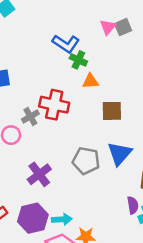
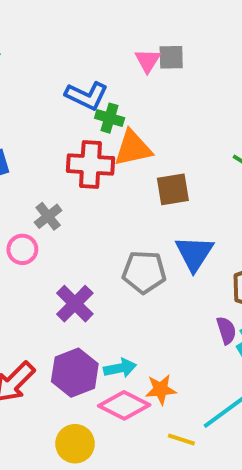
gray square: (123, 27) -> (171, 57), turned 30
orange triangle: (90, 81) -> (133, 148), size x1.5
red cross: (54, 105) -> (90, 165), moved

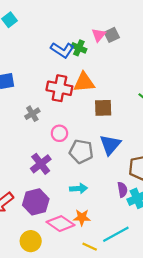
gray square: (171, 57) -> (112, 35), turned -32
green cross: (110, 118) -> (79, 48), moved
pink circle: (22, 249) -> (59, 133), moved
cyan arrow: (120, 368) -> (78, 189), moved

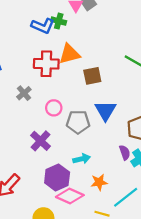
purple hexagon: (36, 202) -> (57, 178), moved
orange star: (82, 217) -> (99, 182), moved

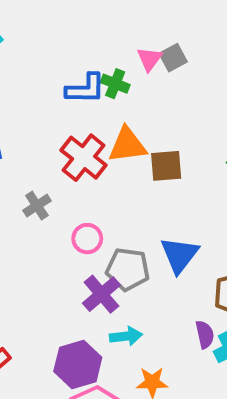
blue L-shape: (43, 26) -> (86, 89), turned -30
red cross: (46, 64) -> (84, 158), turned 30
brown square: (92, 76) -> (166, 166), moved
purple cross: (40, 141) -> (101, 294), moved

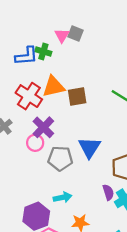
gray square: (173, 58) -> (76, 33), turned -35
purple cross: (101, 294) -> (43, 127), moved

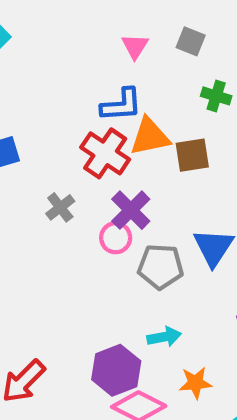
pink triangle: (62, 35) -> (135, 46), moved
green cross: (43, 52) -> (216, 96), moved
blue L-shape: (26, 56) -> (121, 105), moved

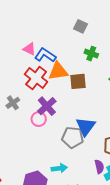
pink triangle: (135, 46) -> (29, 49), moved, turned -40
blue L-shape: (121, 105) -> (45, 55), turned -145
gray pentagon: (161, 267) -> (73, 137), moved

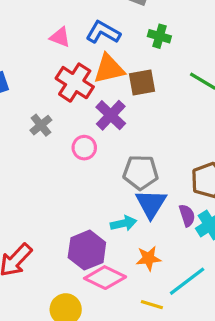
blue L-shape: (45, 55) -> (103, 32), moved
purple cross: (47, 106) -> (111, 115), moved
blue triangle: (86, 126) -> (151, 204), moved

